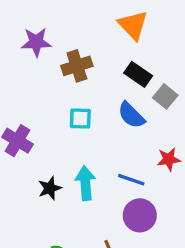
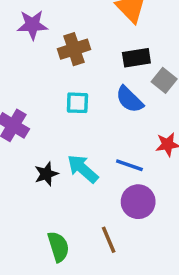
black rectangle: (138, 74) -> (136, 58), turned -44
cyan arrow: (85, 183) -> (83, 169), turned -44

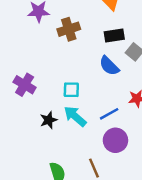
cyan square: (77, 103) -> (71, 90), moved
blue line: (129, 165) -> (109, 114), turned -48

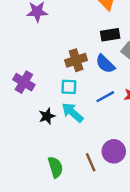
brown cross: (69, 29) -> (76, 60), moved
blue line: (109, 114) -> (105, 97), moved
purple circle: (115, 140) -> (114, 151), moved

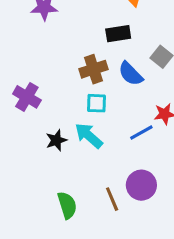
black rectangle: (110, 35) -> (118, 34), moved
cyan square: (69, 87) -> (97, 103), moved
blue line: (105, 97) -> (141, 133), moved

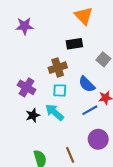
blue semicircle: (131, 74) -> (87, 84), moved
purple cross: (27, 97) -> (27, 87), moved
purple circle: (141, 185) -> (98, 139), moved

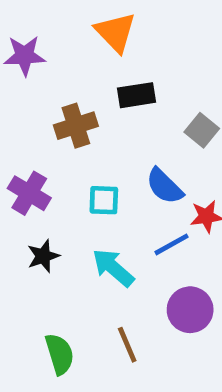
orange triangle: (84, 16) -> (115, 32), moved
brown cross: (58, 68) -> (76, 126), moved
cyan arrow: (55, 112) -> (113, 268), moved

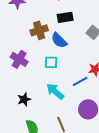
blue semicircle: (164, 186) -> (59, 40), moved
black star: (43, 256) -> (24, 99), moved

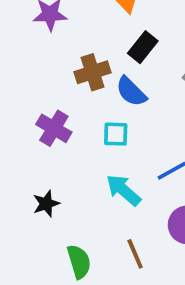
black rectangle: (65, 17) -> (143, 47), turned -42
black star: (24, 99) -> (46, 204), moved

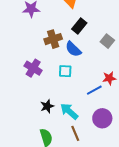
cyan arrow: (123, 190) -> (69, 111), moved
black star: (46, 204) -> (47, 106), moved

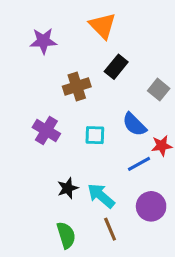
blue semicircle: (73, 49) -> (134, 124), moved

